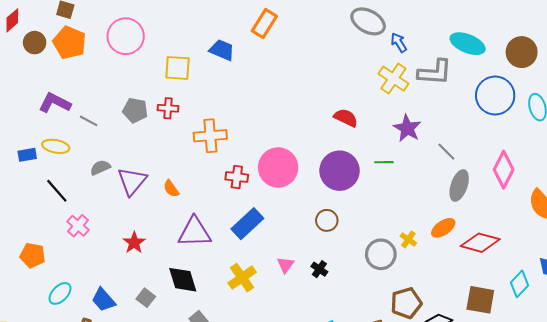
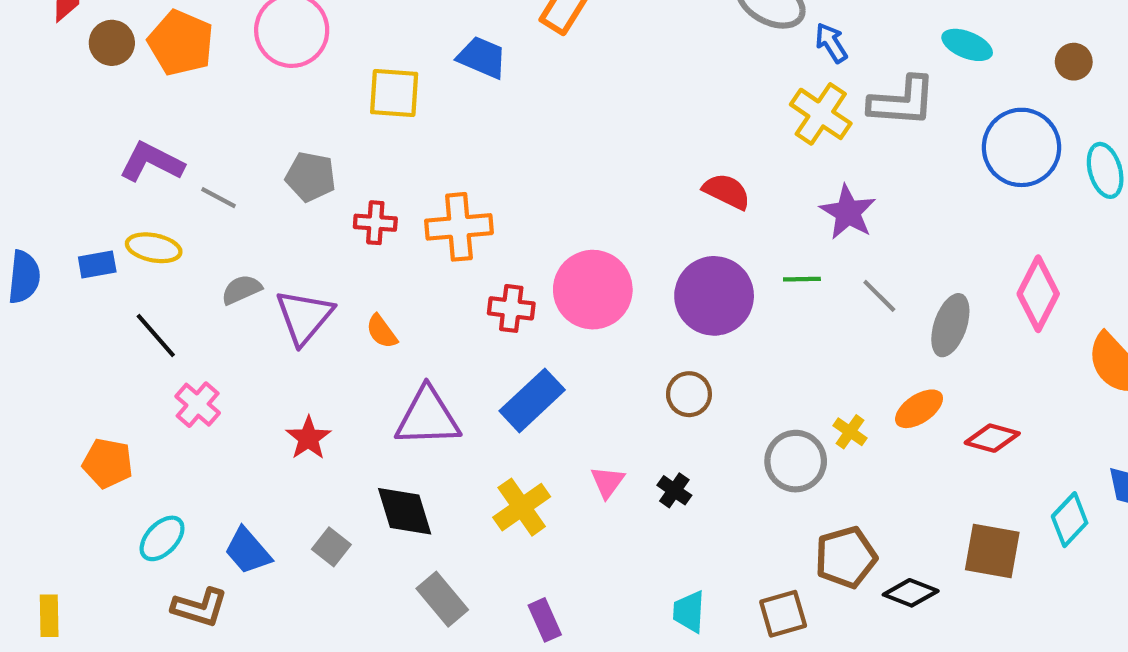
cyan ellipse: (468, 44) -> (967, 45), size x0.7
brown circle: (522, 52) -> (1074, 62), size x0.6
red cross: (168, 108) -> (375, 223), moved
gray line: (446, 152) -> (879, 296), moved
red diamond: (480, 243) -> (992, 438), size x0.7

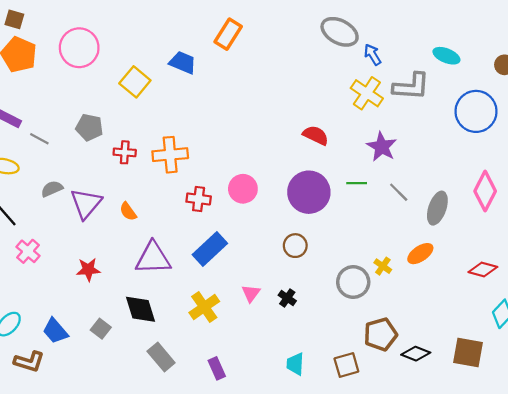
yellow square: (394, 93) -> (135, 82), turned 36
pink circle: (593, 290) -> (243, 189), size x0.7
red star: (308, 438) -> (88, 269), turned 30
red diamond: (992, 438) -> (483, 269), moved
brown square: (992, 551) -> (468, 352), moved

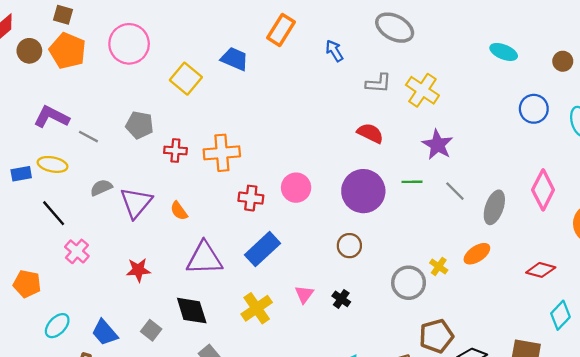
blue arrow: (373, 55) -> (334, 51), moved
gray L-shape: (411, 86) -> (378, 83), moved, size x0.7
blue circle: (476, 111) -> (534, 109), size x0.7

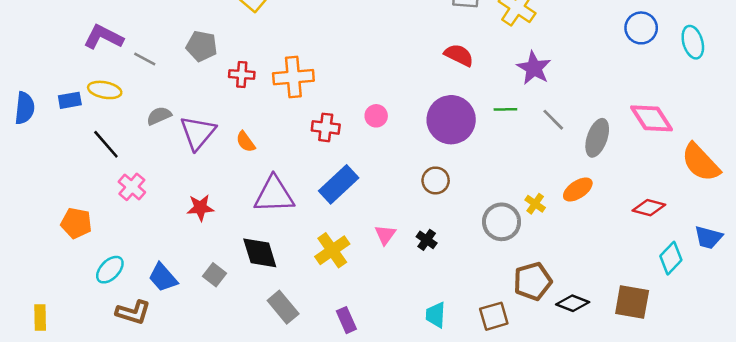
pink circle: (296, 188) -> (376, 116), size x0.7
pink diamond: (543, 190) -> (651, 118), turned -60

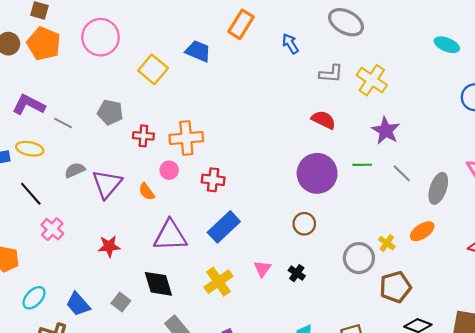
pink circle: (376, 116) -> (169, 170), moved
brown pentagon: (533, 281) -> (395, 287), moved

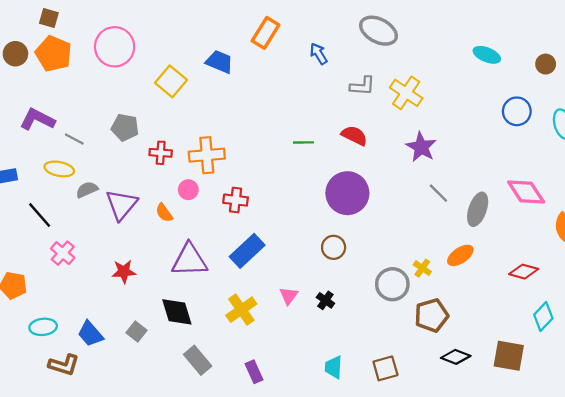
yellow ellipse: (30, 149) -> (59, 169), moved
green line: (362, 165) -> (304, 142), moved
cyan ellipse: (34, 298) -> (43, 327), turned 40

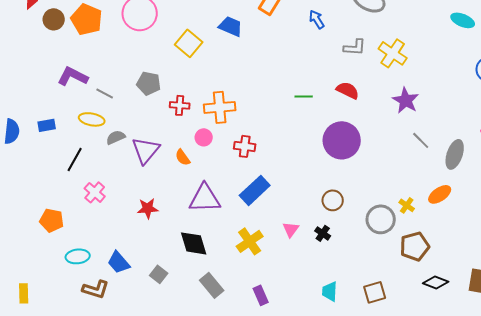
black line: (40, 215) -> (75, 159), turned 70
brown circle: (334, 247) -> (333, 200), moved
gray square: (136, 331) -> (159, 274), moved

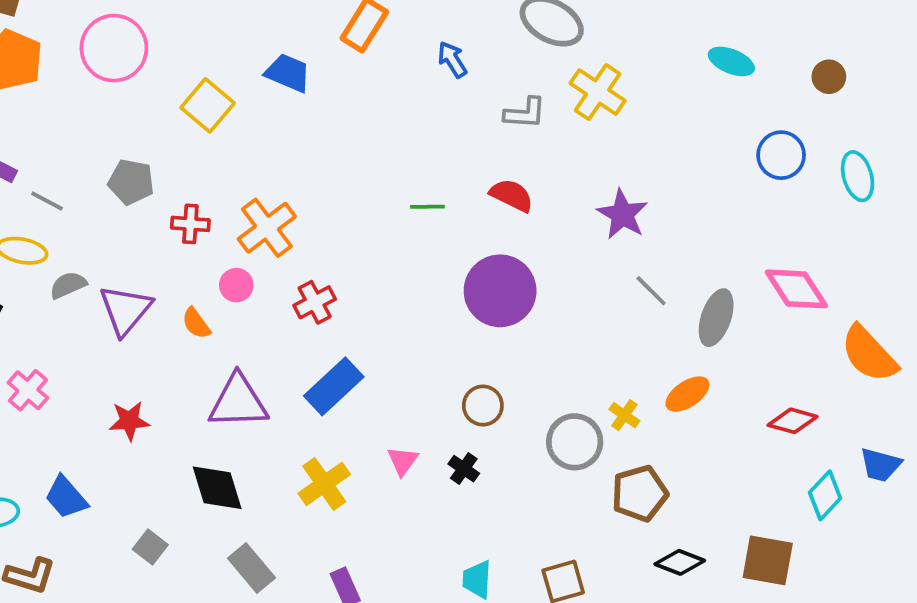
yellow cross: (393, 53) -> (598, 92), moved
orange cross: (220, 107) -> (267, 228), turned -32
red cross: (245, 146) -> (315, 302), turned -35
blue trapezoid: (119, 262) -> (66, 497), moved

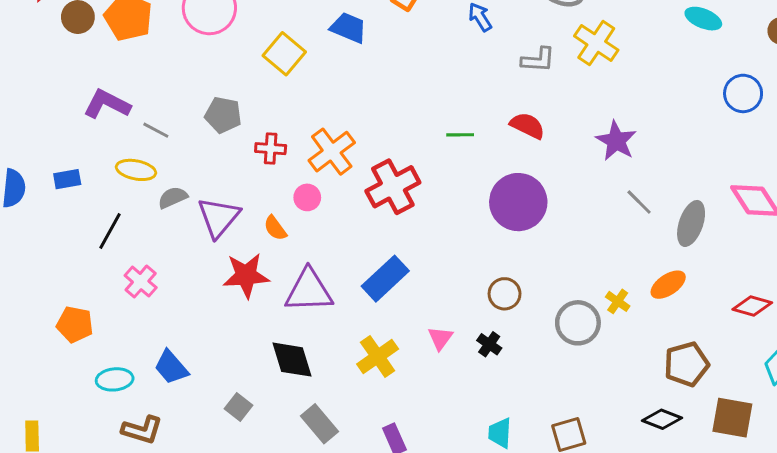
red cross: (315, 302) -> (393, 187), moved, size x1.6
red star: (129, 421) -> (246, 275), moved, size x1.4
brown pentagon: (640, 493) -> (686, 364), moved

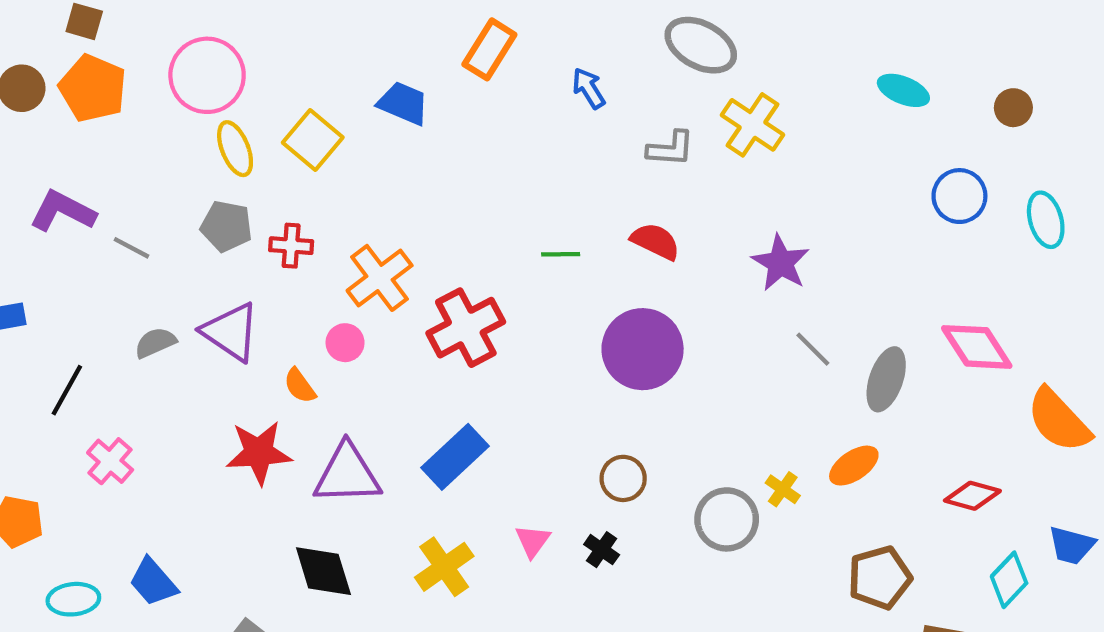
red cross: (271, 149) -> (291, 246), moved
yellow ellipse: (136, 170) -> (235, 149), moved, turned 57
purple triangle: (219, 217) -> (231, 332), moved, turned -36

